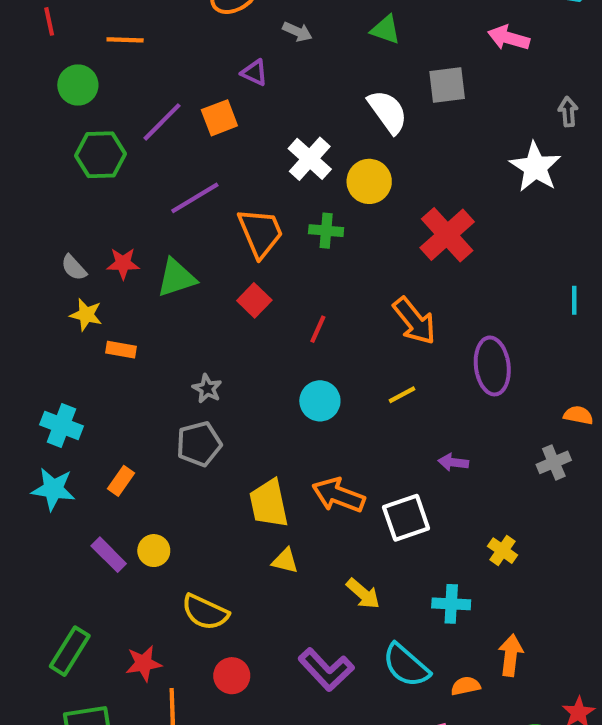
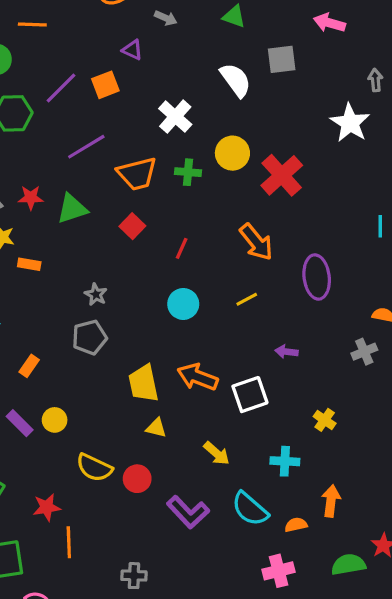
yellow circle: (369, 181) -> (232, 153), moved
orange trapezoid: (260, 233) -> (137, 174), turned 99
red circle: (232, 676) -> (137, 479), moved

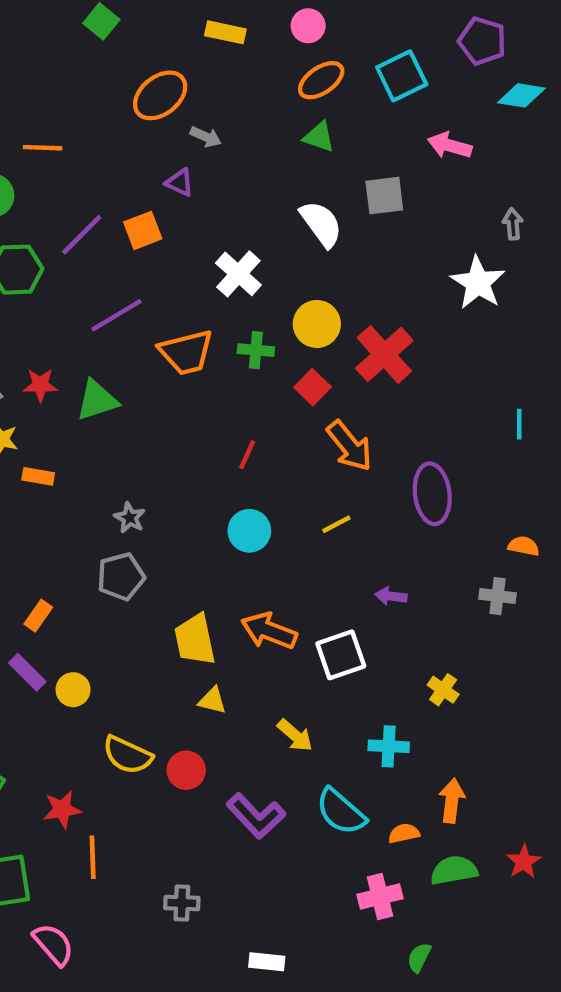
gray arrow: (166, 18) -> (206, 137), moved
red square: (132, 226) -> (312, 387), moved
gray cross: (364, 352) -> (498, 596), turned 30
purple rectangle: (20, 423) -> (27, 672), moved
green semicircle: (348, 564) -> (454, 870), moved

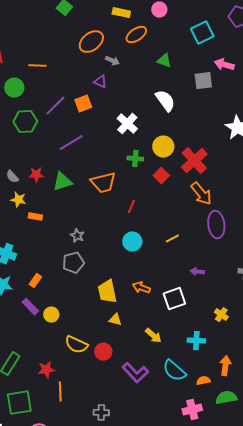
orange ellipse: (321, 80) -> (136, 35), moved
gray square: (384, 196) -> (203, 81), moved
orange trapezoid: (186, 352) -> (103, 183), moved
orange arrow: (349, 446) -> (201, 194), moved
orange arrow: (269, 631) -> (141, 288), size x0.7

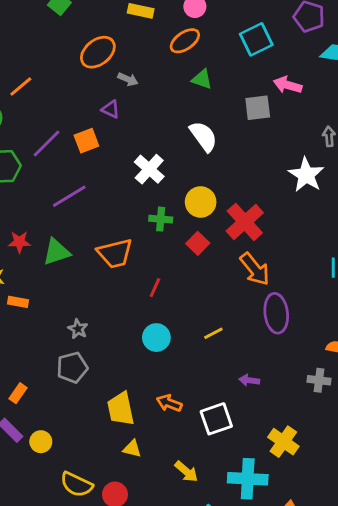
orange ellipse: (136, 35) -> (185, 41), moved
orange line: (37, 66) -> (21, 86), turned -42
yellow cross: (221, 315) -> (283, 442), size x1.5
cyan cross: (196, 341) -> (248, 479), size x1.5

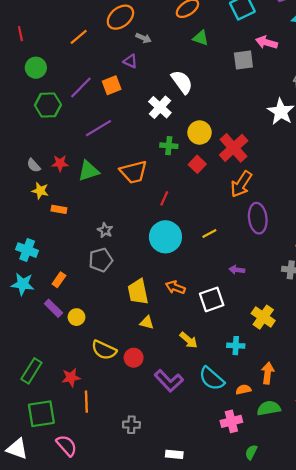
orange line: (21, 86) -> (79, 37), moved
white semicircle: (203, 136) -> (182, 82), moved
orange arrow: (255, 269) -> (241, 184), turned 72
cyan circle: (156, 338) -> (165, 237), size x1.5
cyan cross: (248, 479) -> (236, 346), size x0.6

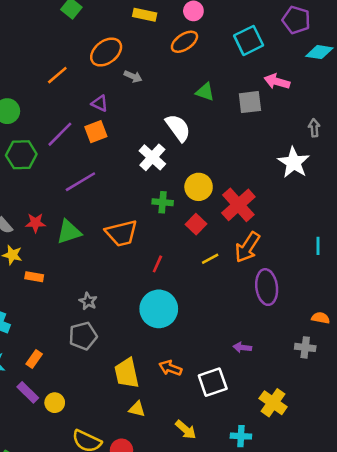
green triangle: (201, 38) -> (205, 92), moved
purple triangle: (130, 61) -> (100, 103), moved
yellow line: (209, 234) -> (210, 259), moved

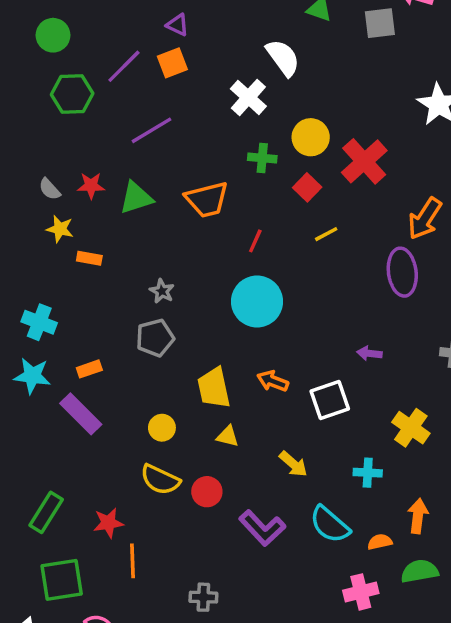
orange arrow: (247, 247) -> (425, 218), moved
orange rectangle: (34, 359) -> (89, 369), turned 36
purple rectangle: (28, 392) -> (81, 414), size x1.4
yellow circle: (55, 403) -> (162, 428), moved

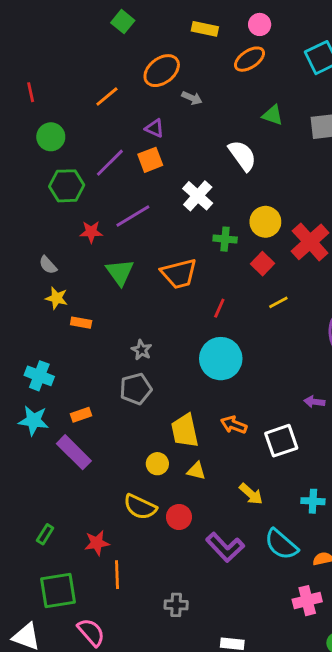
white cross: (248, 97) -> (198, 196), moved
red star: (91, 186) -> (91, 232), moved
green triangle: (136, 198) -> (120, 272), turned -48
yellow circle: (162, 428) -> (157, 464), moved
green rectangle: (46, 512) -> (45, 534), size x0.6

